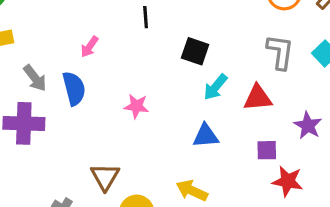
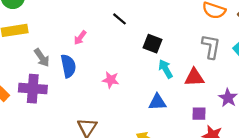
black line: (146, 17) -> (119, 19), turned -48
cyan arrow: (215, 87) -> (166, 69), turned 108

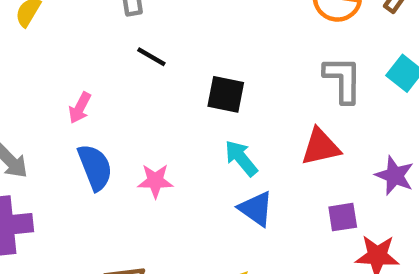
blue semicircle: (68, 66) -> (95, 167), moved
cyan arrow: (166, 69) -> (241, 158), moved
blue triangle: (157, 102) -> (256, 209), turned 48

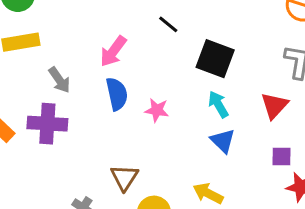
black square: (226, 94) -> (215, 59), size x1.4
pink arrow: (80, 108) -> (113, 51), size x1.5
red triangle: (321, 147) -> (274, 106), turned -44

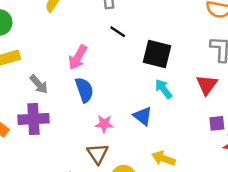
pink star: (157, 110) -> (104, 124), moved
blue triangle: (223, 141) -> (143, 116), moved

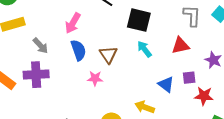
red triangle: (207, 85) -> (181, 46), turned 42
blue triangle: (143, 116) -> (166, 84), moved
brown triangle: (98, 154) -> (108, 55), moved

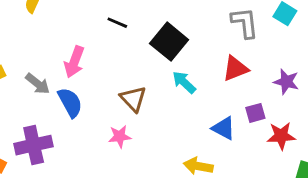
black square: (139, 20) -> (169, 42), turned 35
gray arrow: (41, 46) -> (38, 84), moved
blue semicircle: (78, 50) -> (70, 102), moved

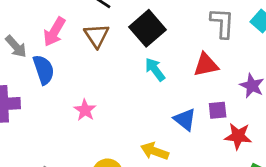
brown triangle: (133, 99) -> (97, 36), moved
pink star: (120, 136) -> (85, 110), turned 30

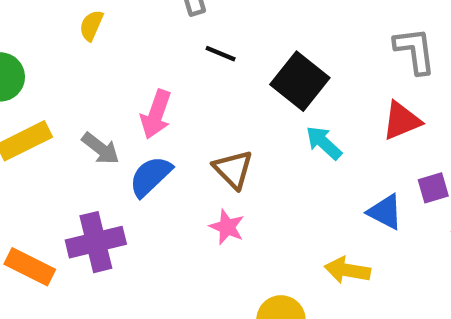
brown triangle: (97, 36) -> (233, 169), moved
blue semicircle: (44, 70) -> (151, 176), turned -104

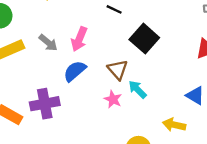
black square: (300, 81) -> (144, 39), moved
cyan arrow: (324, 143) -> (137, 89), moved
gray arrow: (101, 148) -> (48, 43), moved

